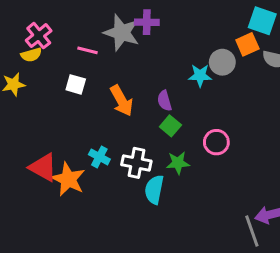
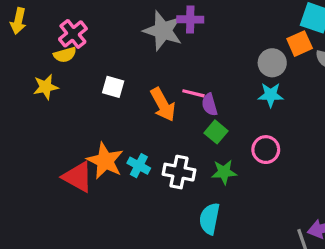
pink line: (88, 50) -> (193, 93), moved
cyan star: (200, 76) -> (271, 95), moved
orange star: (68, 179) -> (105, 161), moved
cyan semicircle: (154, 190) -> (210, 219), moved

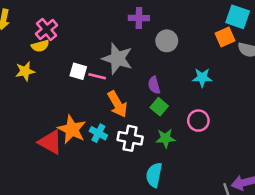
gray star: (163, 31) -> (117, 59), moved
gray circle: (272, 63) -> (167, 41), moved
pink line: (193, 93) -> (97, 76), moved
orange arrow: (163, 105) -> (117, 104), moved

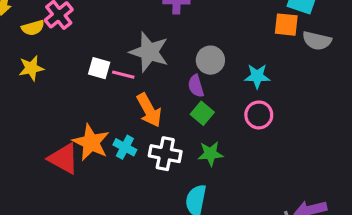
orange square: (225, 37) -> (286, 25), turned 30
gray circle: (167, 41) -> (210, 60), moved
yellow semicircle: (40, 46) -> (33, 28), moved
pink circle: (198, 121) -> (259, 115), moved

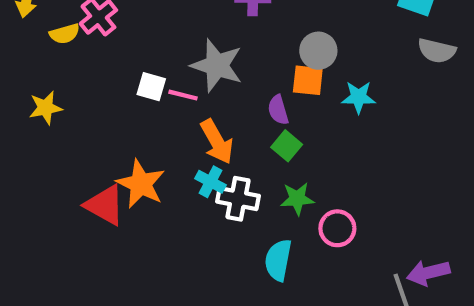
orange square: (286, 25) -> (308, 80), moved
gray circle: (210, 60) -> (318, 51), moved
yellow star: (31, 68) -> (46, 108), moved
pink circle: (259, 115) -> (337, 228), moved
cyan cross: (125, 147) -> (211, 182), moved

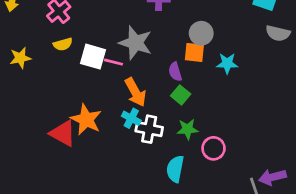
yellow semicircle: (65, 34) -> (63, 44), moved
white square: (151, 87) -> (93, 57), size x1.4
yellow star: (46, 108) -> (20, 58), moved

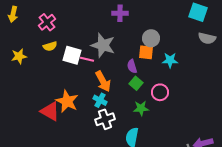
white cross: (149, 129) -> (105, 119), moved, turned -30
pink circle: (214, 148) -> (160, 92), moved

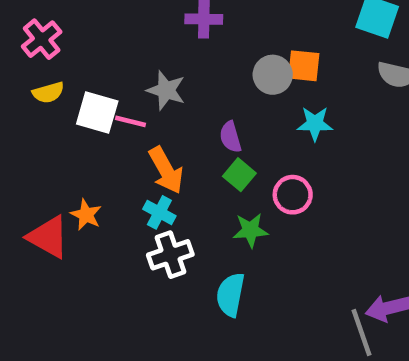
gray star: (103, 45) -> (166, 90), size x0.7
orange square: (146, 52) -> (304, 66), moved
orange star: (67, 101) -> (86, 215), size x0.6

